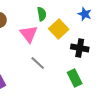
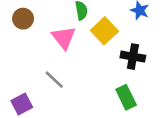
gray line: (38, 63) -> (54, 80), moved

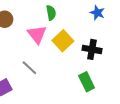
yellow square: (104, 31) -> (63, 41), moved

